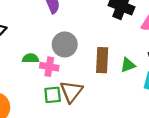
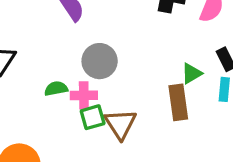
brown rectangle: (102, 60) -> (178, 102), moved
green square: (53, 95) -> (93, 117), moved

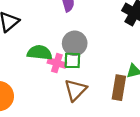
green semicircle: (56, 89) -> (40, 53), size x1.5
green square: (93, 117) -> (72, 60), moved

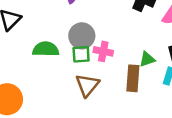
pink cross: (57, 63) -> (103, 51), moved

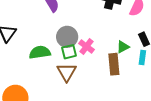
pink cross: (103, 51) -> (86, 46), turned 35
brown triangle: (87, 85) -> (67, 72), moved

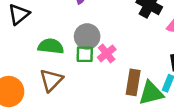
green triangle: (123, 47) -> (151, 93), moved, size x1.6
brown triangle: (67, 72) -> (51, 80), moved

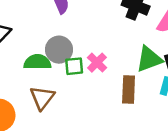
gray circle: (87, 36) -> (59, 50), moved
green triangle: (151, 93) -> (149, 59), moved

